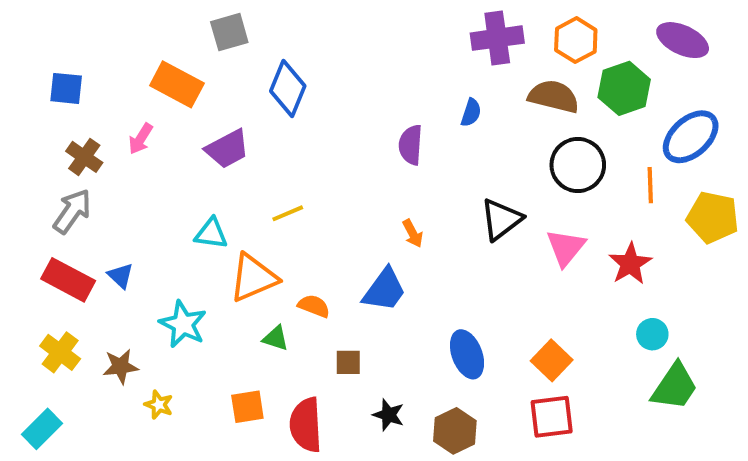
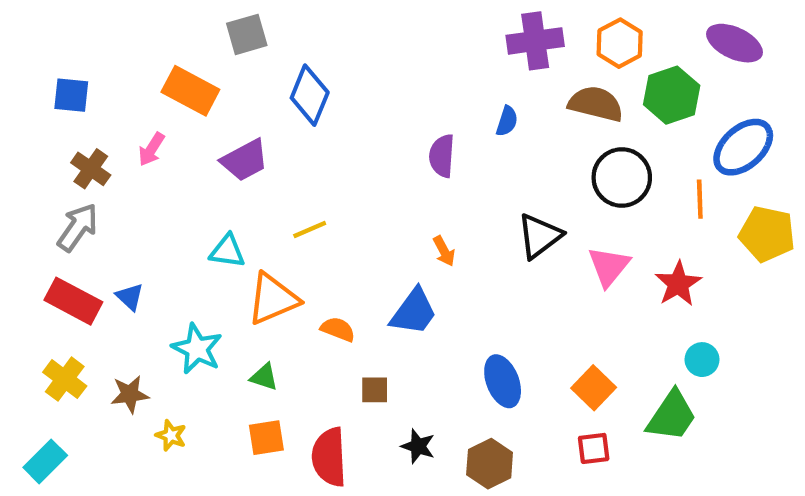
green triangle: (276, 338) -> (264, 377), moved
green trapezoid: (675, 387) -> (672, 416), moved
red square: (552, 417) -> (594, 448), size x0.7

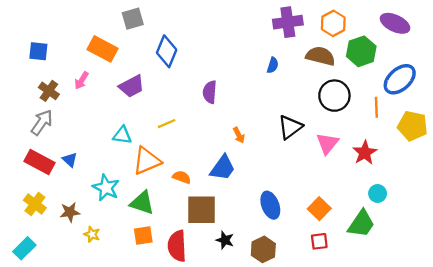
purple semicircle: (442, 156) -> (210, 92), moved
green triangle: (264, 377) -> (142, 203), size x1.6
brown square: (375, 390) -> (202, 210), size x2.0

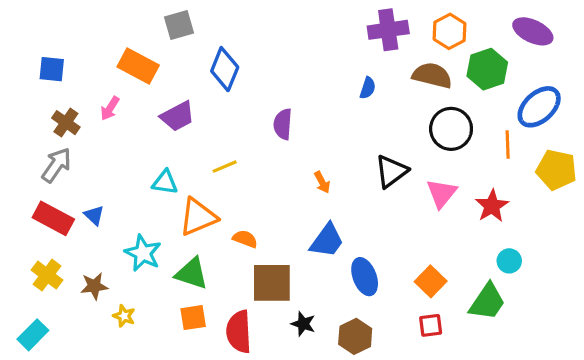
blue trapezoid: (223, 168) -> (327, 240), moved

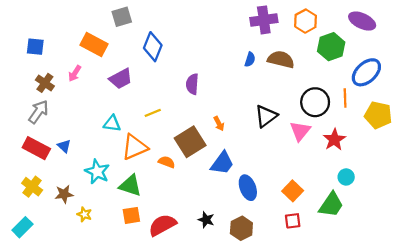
brown semicircle: (432, 75) -> (281, 59), moved
black circle: (451, 129) -> (315, 102), moved
brown square: (272, 283) -> (190, 142), moved, turned -32
red semicircle: (239, 332) -> (162, 225), turned 64

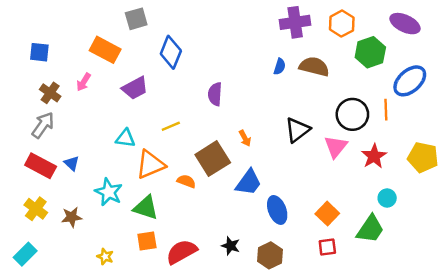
yellow pentagon: (378, 115) -> (423, 157), moved
yellow star: (84, 214) -> (105, 257), moved

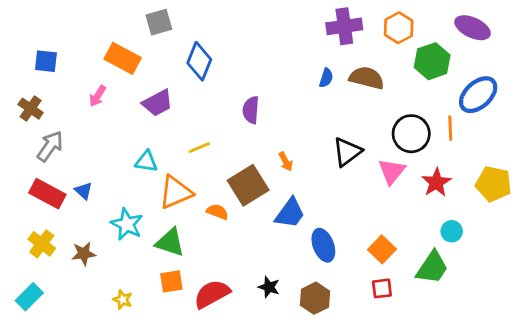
brown cross: (50, 93) -> (31, 109), moved

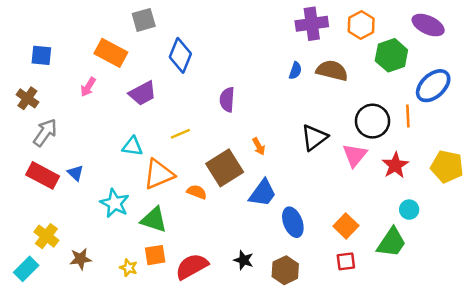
yellow cross: (42, 244) -> (46, 236), moved
brown star: (84, 254) -> (81, 259), moved
yellow star: (123, 300) -> (129, 268), moved

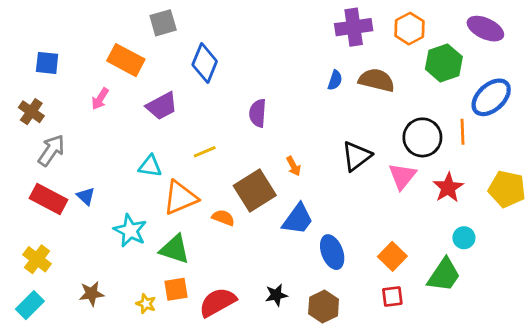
yellow cross: (46, 236) -> (37, 259), moved
black star: (244, 260) -> (276, 295), turned -30

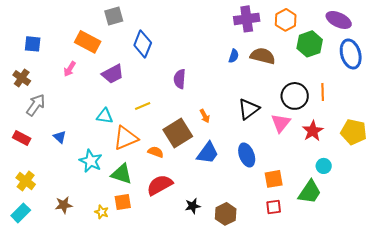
blue ellipse: (491, 97) -> (351, 54), moved, turned -64
red rectangle: (48, 199) -> (22, 138), moved, size x0.7
blue ellipse: (332, 252) -> (247, 155), moved
orange square: (392, 256) -> (274, 179), turned 36
red semicircle: (218, 302) -> (160, 185), moved

